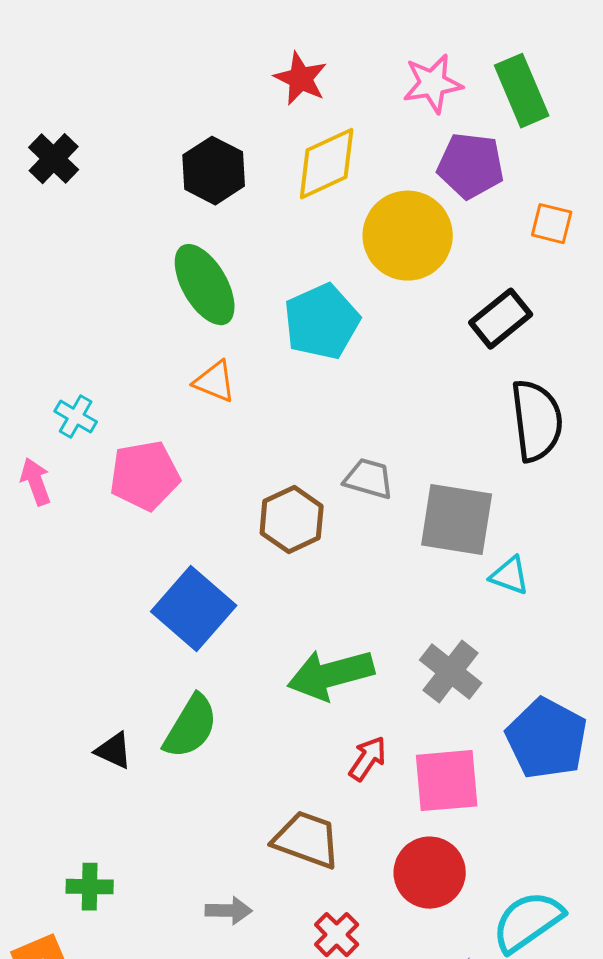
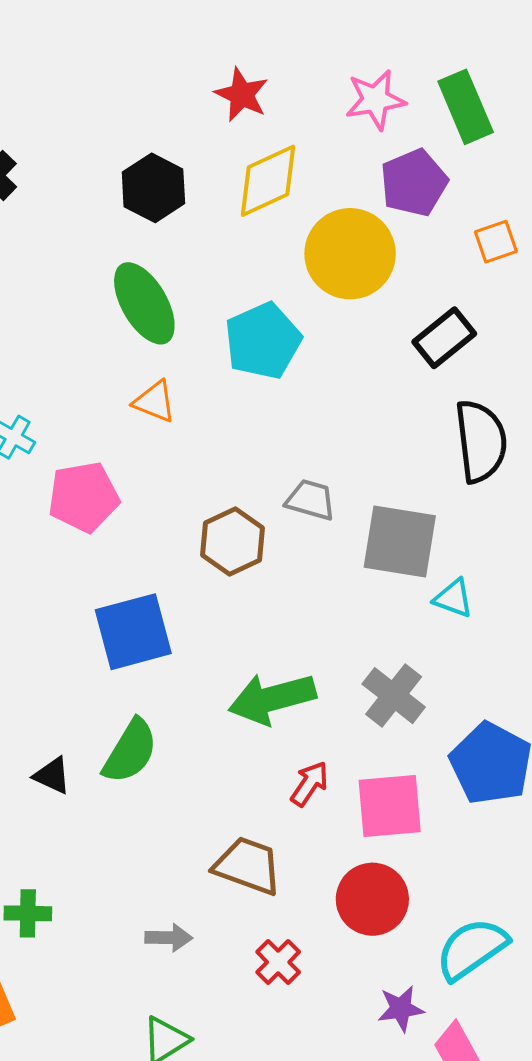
purple pentagon: (471, 166) -> (414, 183), turned -30
orange square: (552, 224) -> (496, 242), turned -33
blue square: (194, 609) -> (133, 632), turned 34

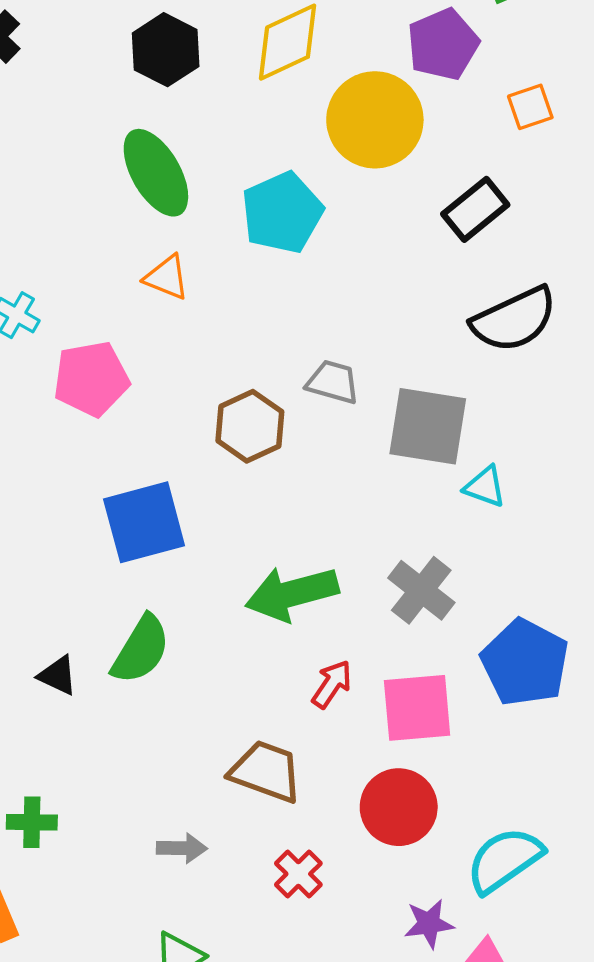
black semicircle: (481, 441) -> (514, 319), turned 72

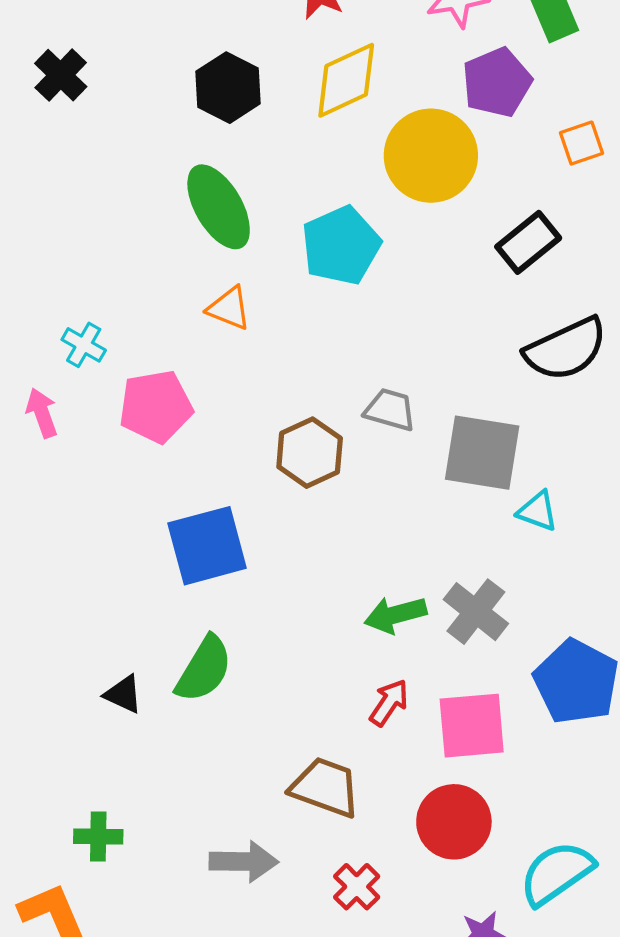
green arrow: (292, 593) -> (395, 615), moved, size x0.7
gray arrow: (182, 848) -> (244, 862), size x1.4

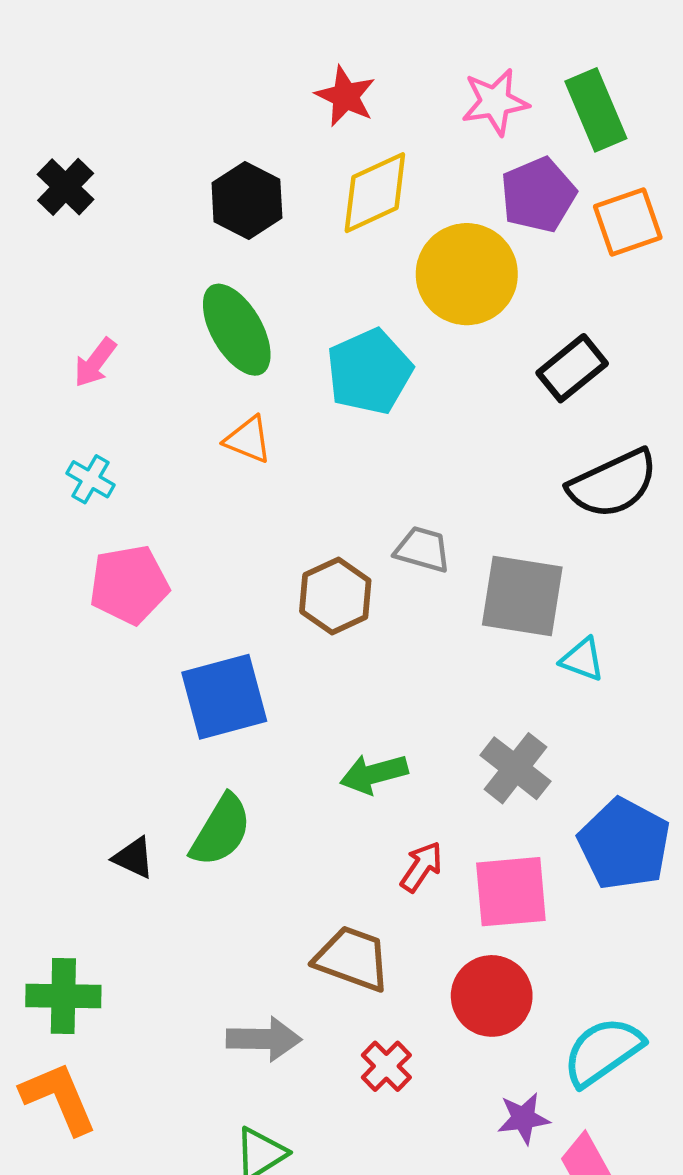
orange square: (582, 143) -> (628, 222), moved, size x1.4
pink pentagon: (156, 407) -> (129, 585), moved
pink arrow: (42, 413) -> (95, 363), moved, turned -123
green arrow: (395, 615) -> (374, 774), moved
green cross: (98, 836) -> (63, 996), moved, size x1.4

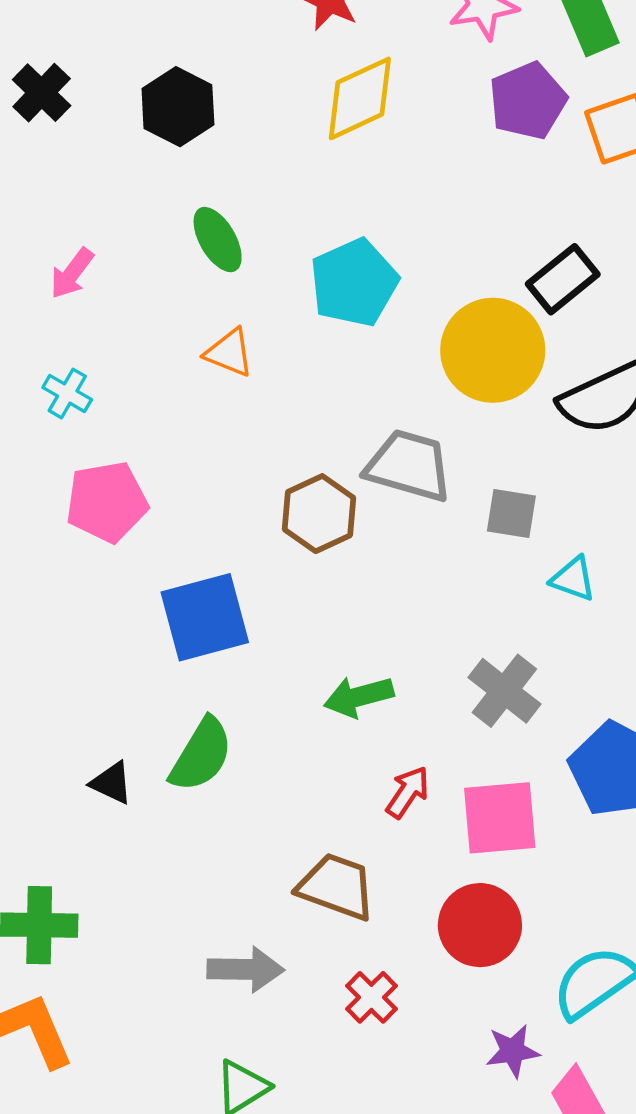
black hexagon: (247, 200) -> (178, 107), moved
yellow circle: (467, 274) -> (493, 350), moved
green ellipse: (237, 330) -> (218, 240), size x0.7
gray trapezoid: (423, 549) -> (409, 466), size x1.5
gray square: (522, 596) -> (511, 514), size x0.6

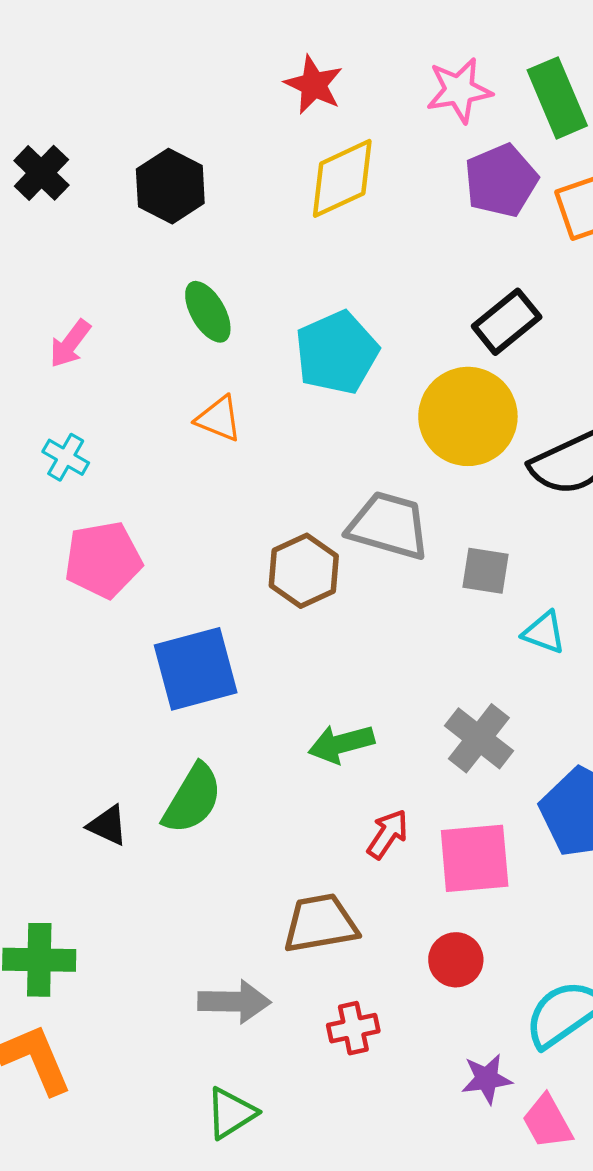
black rectangle: (563, 279) -> (507, 322), moved
brown trapezoid: (337, 887) -> (320, 923), turned -30
red circle: (480, 925) -> (456, 960), size x0.7
red cross: (371, 997) -> (353, 1028), turned 33

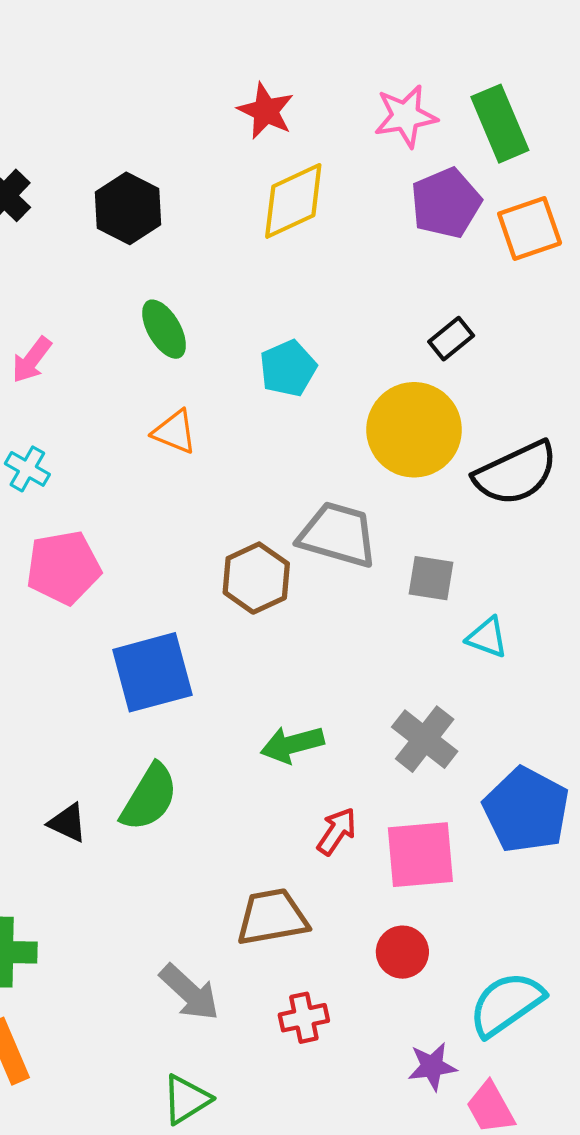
black rectangle: (507, 322) -> (451, 339), size x0.7
cyan pentagon: (337, 353) -> (288, 368), size x0.7
gray arrow: (234, 1002) -> (189, 992), turned 42

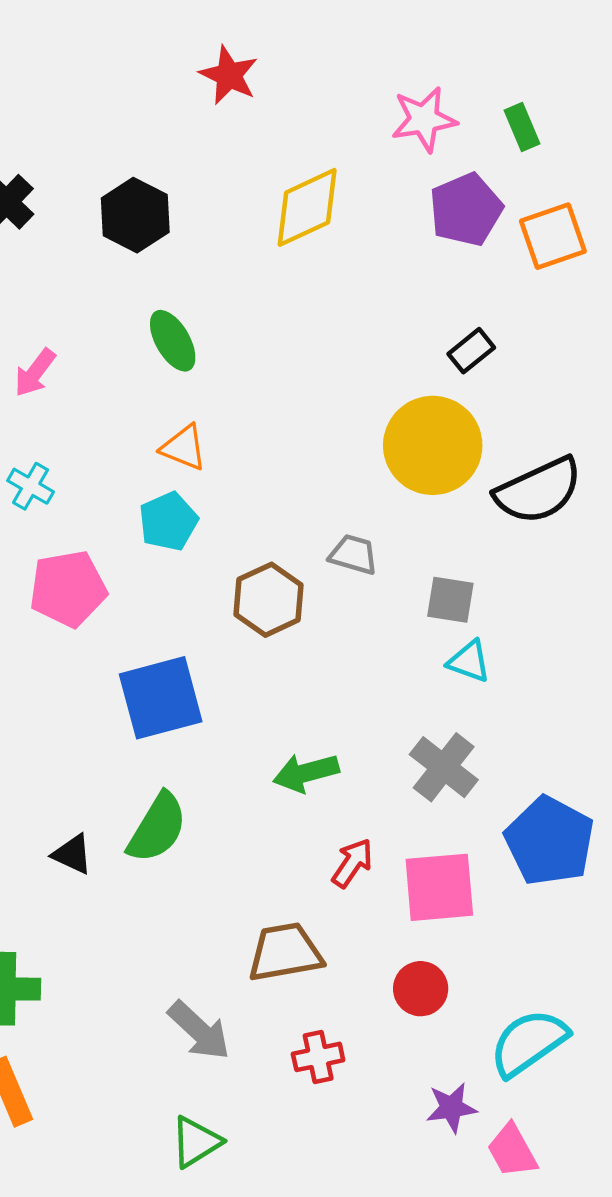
red star: (266, 111) -> (229, 75), moved
green rectangle: (500, 124) -> (522, 127), size x0.6
cyan pentagon: (288, 368) -> (168, 521), moved
gray trapezoid: (338, 535) -> (353, 555), size x0.6
cyan triangle: (487, 637) -> (469, 661), moved

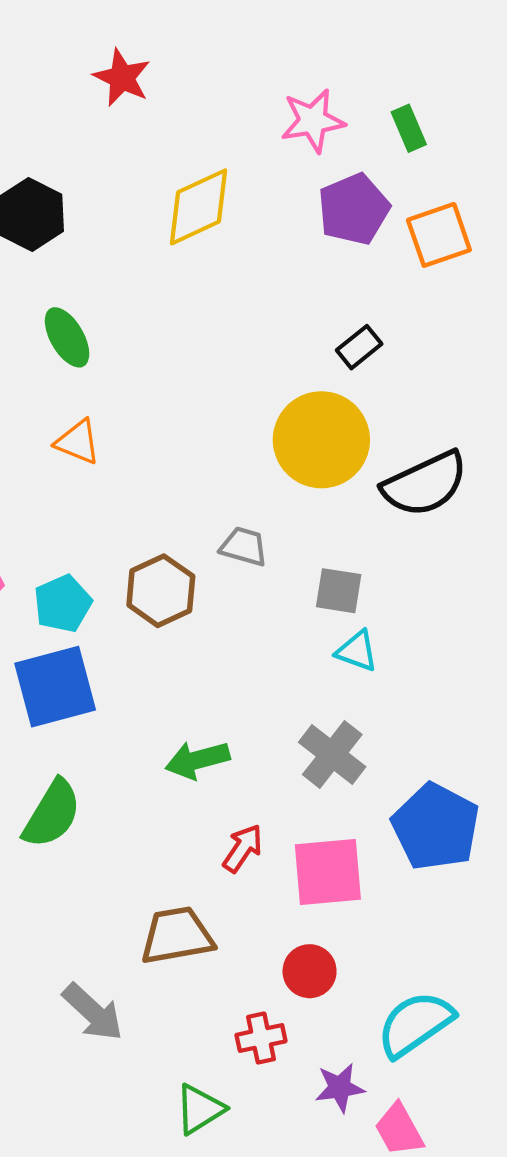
cyan pentagon: (168, 521) -> (63, 604), moved
red cross: (318, 1057) -> (261, 1038), moved
green triangle: (196, 1142) -> (200, 1109), moved

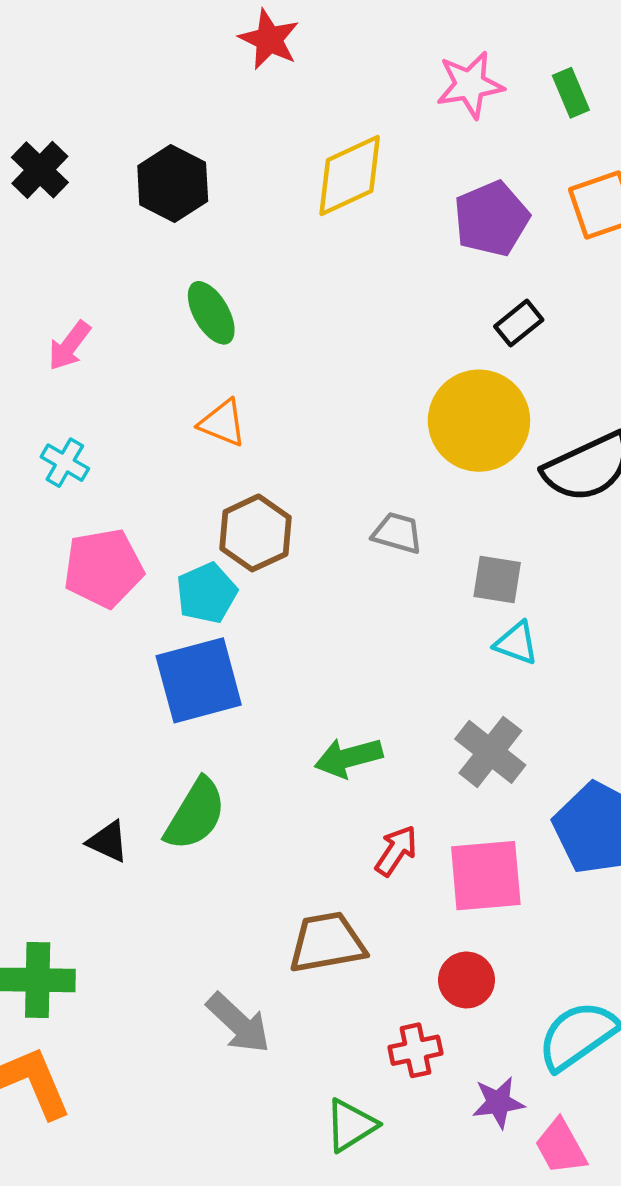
purple pentagon: (354, 209) -> (491, 219), moved
brown hexagon: (161, 591) -> (255, 533), moved

